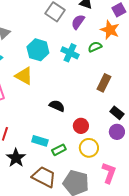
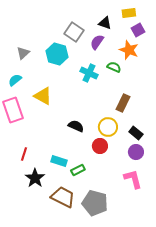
green semicircle: (95, 47) -> (114, 67), turned 48
cyan hexagon: (38, 50) -> (57, 54), moved
yellow circle: (89, 148) -> (108, 127), moved
pink L-shape: (109, 173) -> (133, 179), moved, turned -35

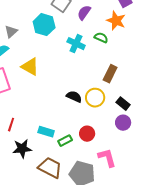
gray triangle: (23, 53) -> (11, 32), moved
black semicircle: (76, 126) -> (74, 97), moved
red circle: (100, 146) -> (87, 134), moved
black star: (35, 178) -> (22, 149), turned 30
pink L-shape: (133, 179) -> (107, 158), moved

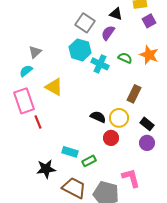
orange star: (116, 21) -> (149, 55), moved
cyan hexagon: (44, 25) -> (80, 50), moved
red line: (11, 125) -> (38, 122), moved, turned -40
red circle: (87, 134) -> (111, 138), moved

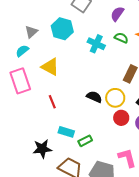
purple semicircle: (108, 33) -> (117, 14), moved
cyan hexagon: (80, 50) -> (62, 29), moved
red line: (38, 122) -> (52, 102), moved
red circle: (111, 138) -> (121, 118), moved

